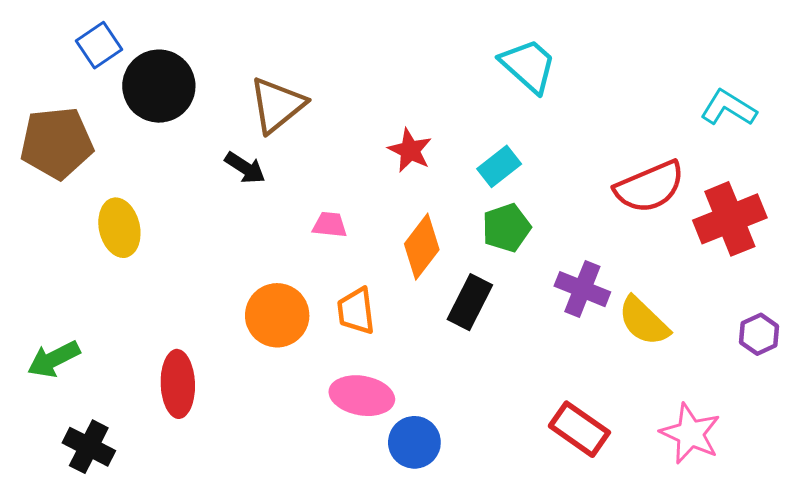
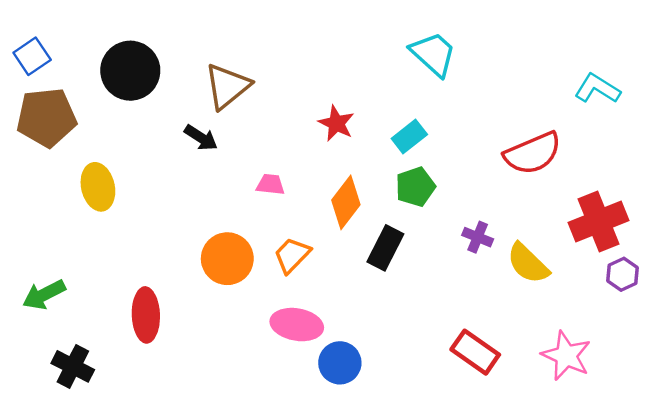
blue square: (99, 45) -> (32, 56), moved
red cross: (730, 219) -> (599, 222), moved
purple cross: (582, 289) -> (478, 237), size x0.7
orange trapezoid: (356, 311) -> (292, 255), turned 51

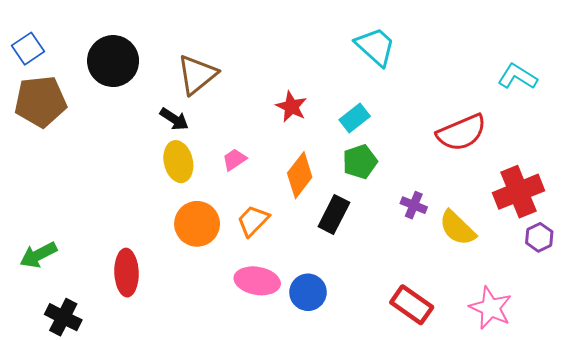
pink trapezoid: (270, 184) -> (234, 160), turned -40
yellow ellipse: (98, 187) -> (178, 162), moved
blue circle: (340, 363) -> (308, 292), moved

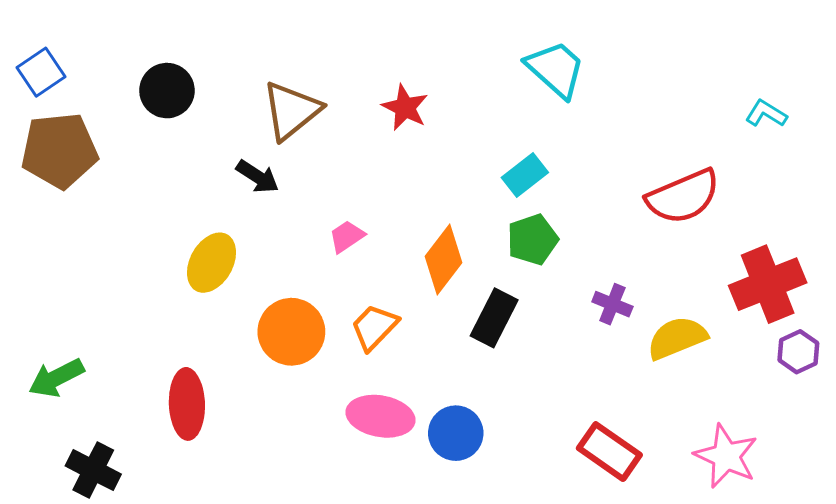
black circle: (113, 61) -> (167, 91), size x0.7
cyan L-shape: (517, 77) -> (766, 114), size x0.7
red star: (291, 107) -> (405, 107), moved
yellow ellipse: (178, 162) -> (212, 263), moved, turned 42
yellow semicircle: (457, 228) -> (677, 338), turned 114

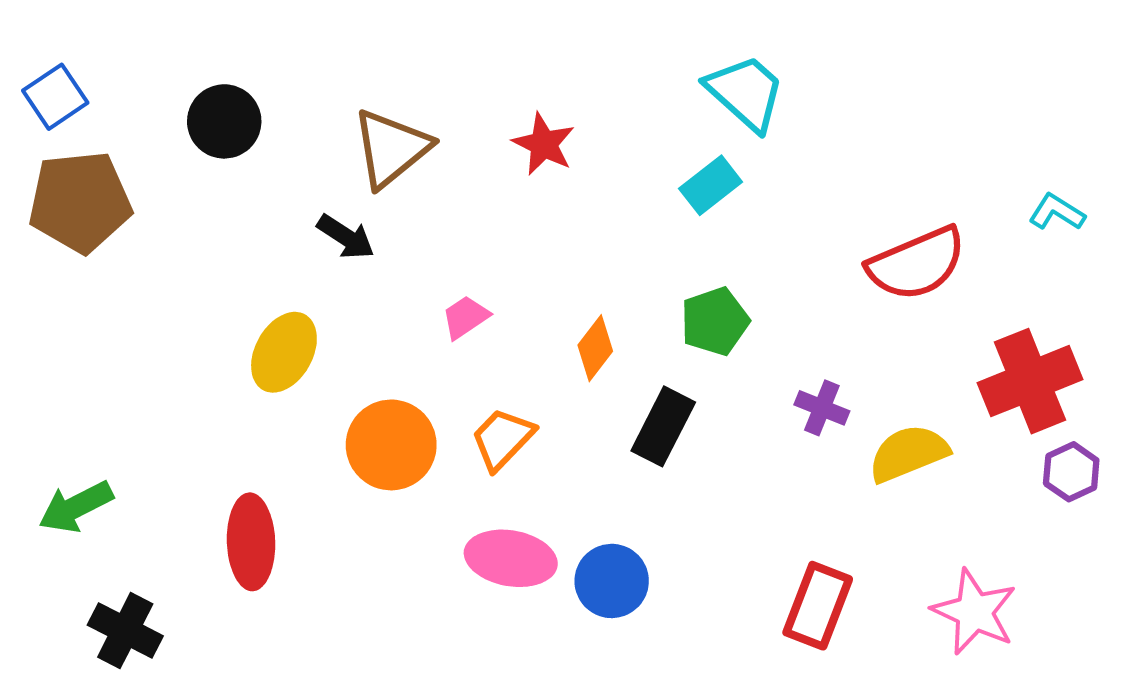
cyan L-shape: (766, 114) -> (1057, 212), moved
cyan rectangle: (525, 175) -> (711, 185), moved
orange diamond: (443, 260) -> (595, 348), size x0.7
red rectangle: (609, 452) -> (818, 606), turned 76

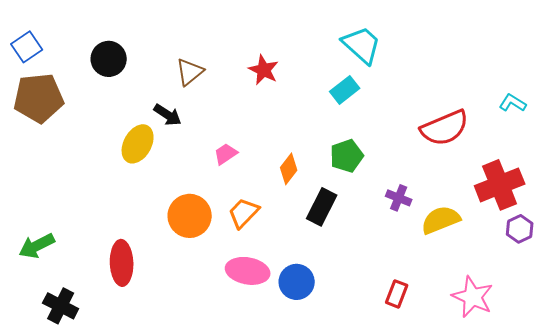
brown triangle: (391, 148) -> (190, 72), size x0.7
yellow ellipse: (284, 352) -> (138, 144), moved
red rectangle: (818, 606) -> (397, 294), size x0.7

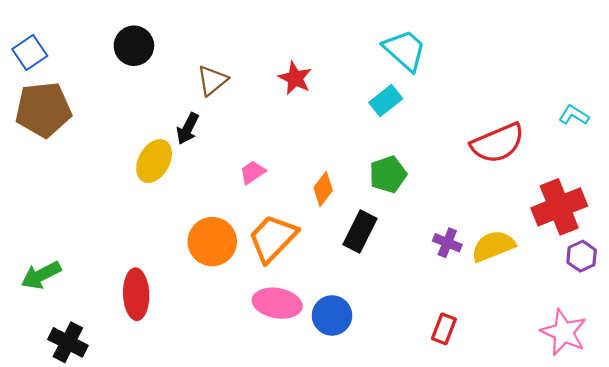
black circle: (109, 59) -> (134, 46), moved
black arrow: (168, 115) -> (188, 129), turned 84
purple cross: (399, 198) -> (447, 243), moved
orange trapezoid: (244, 213) -> (273, 238), size x1.4
pink star: (473, 297) -> (564, 332), moved

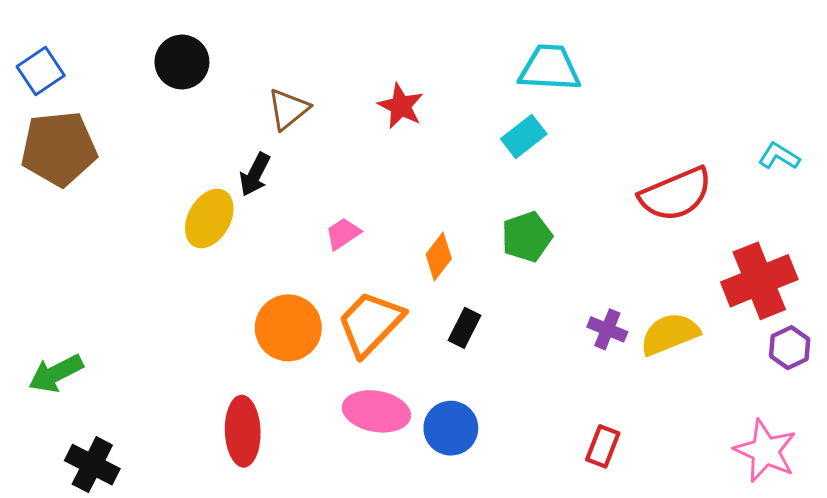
cyan trapezoid: (405, 50) -> (550, 68), turned -39
black rectangle: (360, 232) -> (465, 328), moved, size x0.7
red ellipse: (136, 294) -> (243, 431), moved

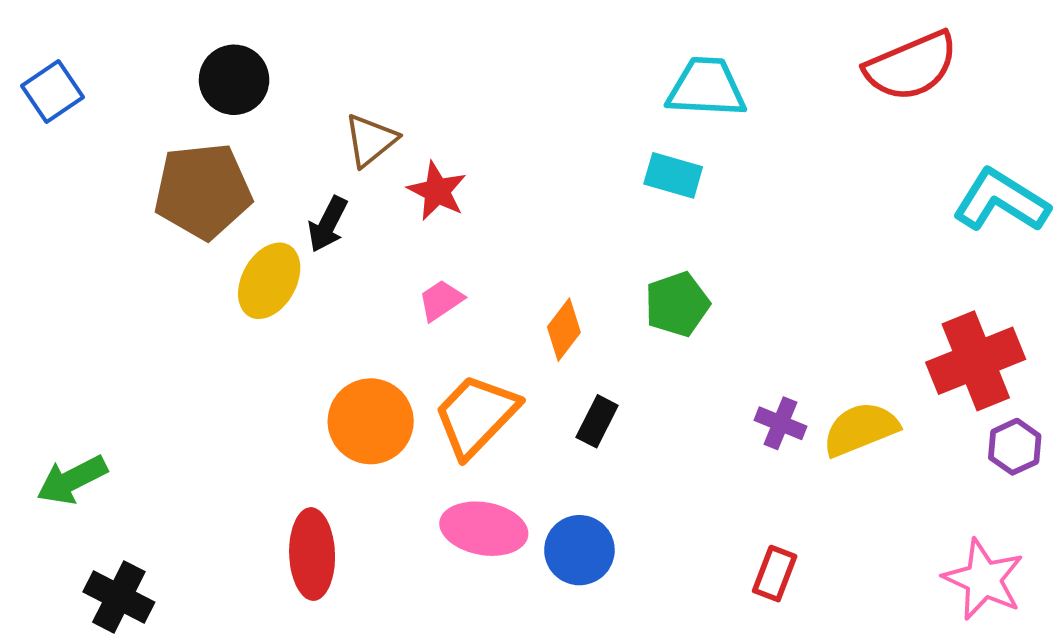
red star: (401, 106) -> (437, 191), moved
cyan rectangle: (524, 136) -> (673, 175), turned 54
brown pentagon: (59, 149) -> (203, 191), moved
cyan L-shape: (779, 156) -> (1001, 201), size x1.8
red semicircle: (676, 194) -> (911, 66), moved

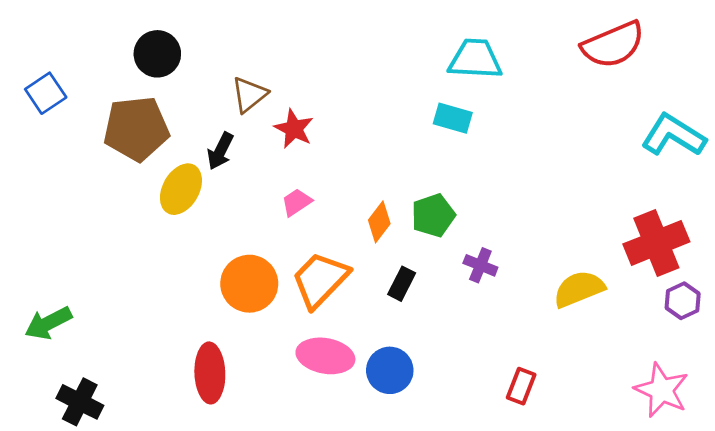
blue square: (52, 91) -> (46, 93), moved
green pentagon: (677, 304) -> (433, 215), moved
purple cross: (781, 423) -> (480, 265), moved

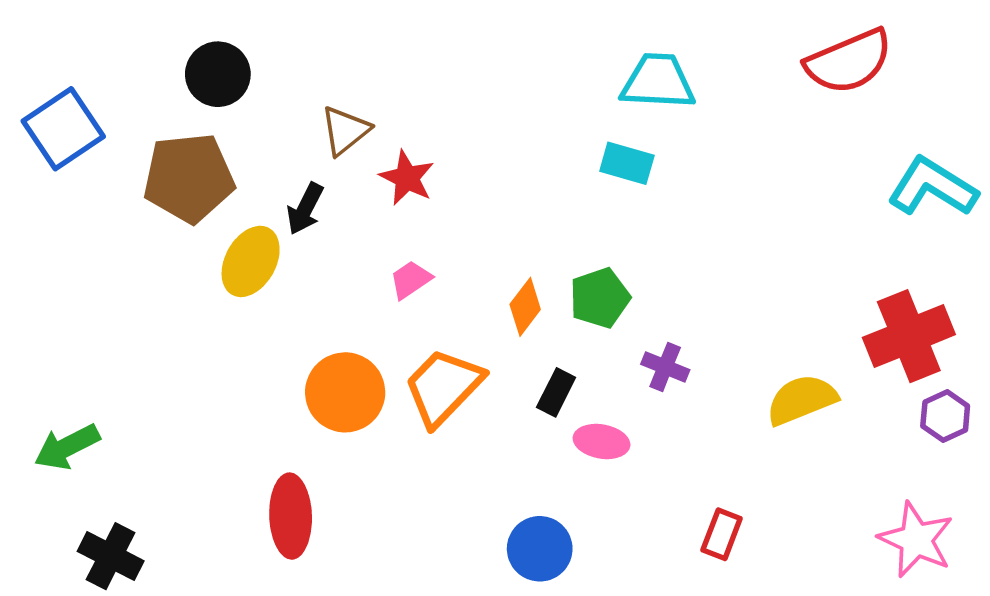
blue square: (46, 93) -> (63, 129), size x1.4
pink ellipse: (325, 356) -> (602, 441), moved, size x0.7
blue circle: (390, 370) -> (540, 549), moved

